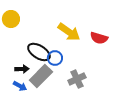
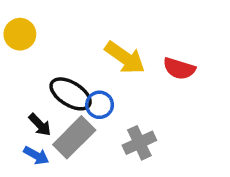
black arrow: (22, 69) -> (40, 125), turned 48

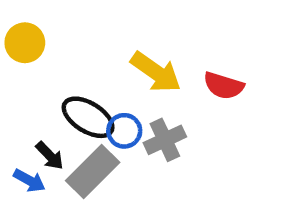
gray cross: (139, 143) -> (165, 140), moved
blue arrow: (36, 155) -> (29, 181), moved

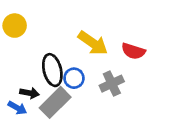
black ellipse: (88, 117) -> (52, 70), turned 44
gray cross: (165, 140) -> (112, 84), moved
black arrow: (50, 156) -> (29, 93), turned -36

